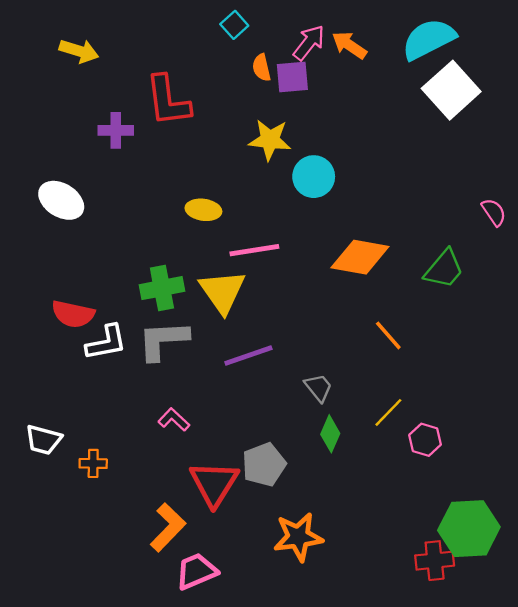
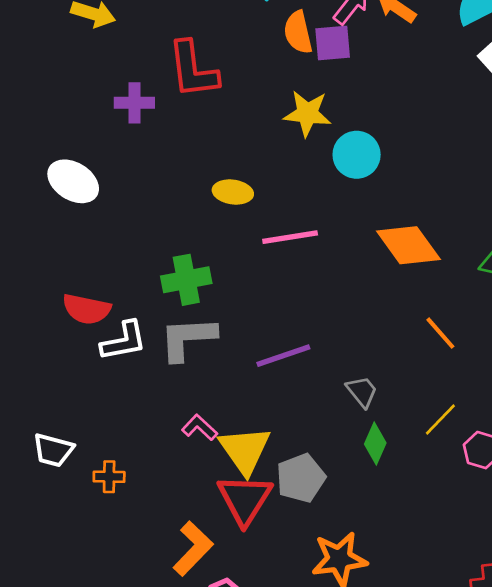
orange semicircle: (262, 68) -> (298, 32), size x1.4
orange diamond: (360, 257) -> (408, 245), turned 44
yellow triangle: (222, 292) -> (245, 450), moved

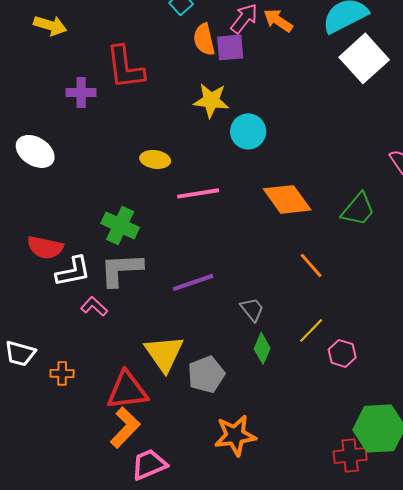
green cross: (186, 280) -> (120, 225), turned 36
pink L-shape: (200, 427) -> (94, 306), moved
red triangle: (245, 499) -> (127, 390), moved, turned 51

